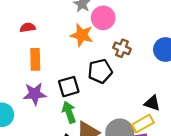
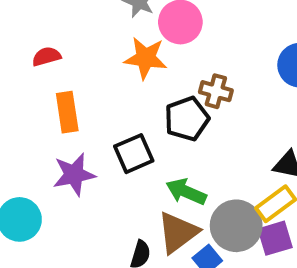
brown cross: (122, 48) -> (216, 91), moved
green arrow: (69, 112) -> (186, 192), moved, turned -40

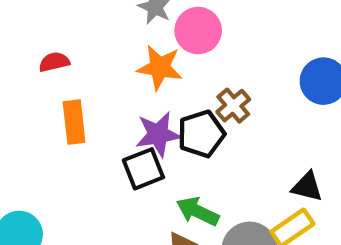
brown cross: (216, 91) -> (233, 106), turned 32
purple star: (74, 174) -> (158, 134), moved

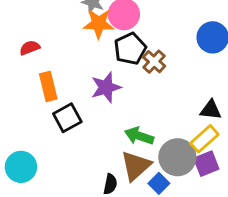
orange star: (160, 67) -> (99, 24), moved
black pentagon: (201, 134) -> (130, 49), moved
black square: (143, 169) -> (67, 118), moved

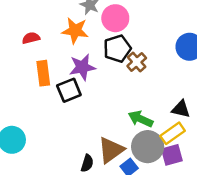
orange star: (99, 24) -> (75, 31), moved
purple star: (106, 87) -> (82, 67), moved
black square: (67, 118) -> (69, 90), moved
green arrow: (139, 136) -> (141, 119), moved

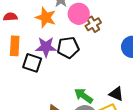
black pentagon: (117, 49) -> (68, 48), moved
brown cross: (137, 62) -> (93, 24), moved
black square: (69, 90) -> (32, 63), turned 30

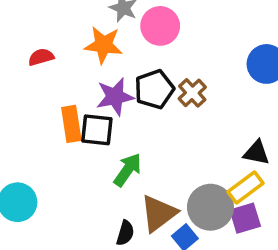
brown cross: (93, 24) -> (192, 93), moved
orange rectangle: (15, 46) -> (71, 124), moved
green arrow: (84, 96) -> (128, 170), moved, turned 102

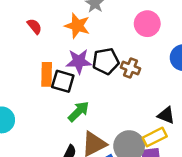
pink circle: (160, 26) -> (147, 24), moved
red semicircle: (41, 57) -> (34, 26), turned 56
brown cross: (192, 93) -> (131, 68), turned -36

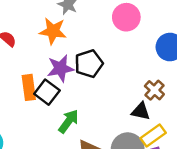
brown cross: (131, 68) -> (154, 90), moved, turned 30
black square: (63, 81) -> (47, 92), turned 30
black triangle: (166, 115) -> (141, 111), moved

